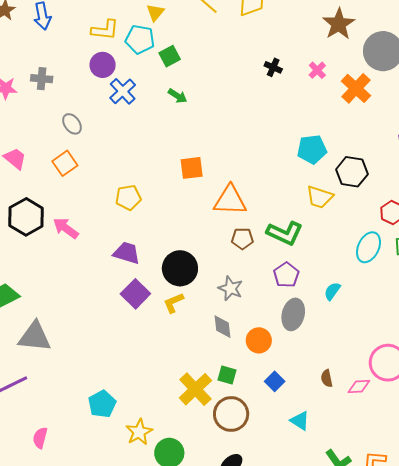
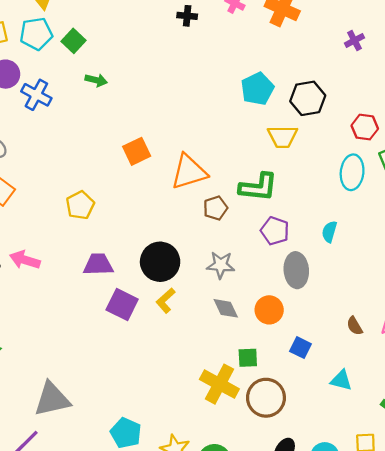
gray triangle: (35, 337) -> (52, 399), moved

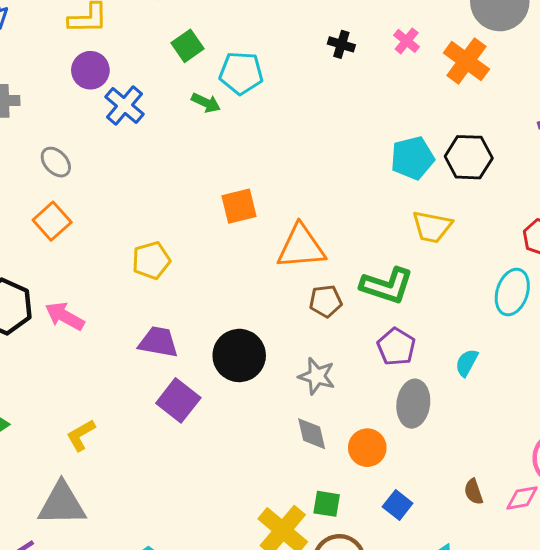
cyan pentagon: (36, 34) -> (241, 73), moved
black hexagon: (308, 98) -> (469, 157), moved
yellow L-shape: (166, 300) -> (81, 435), moved

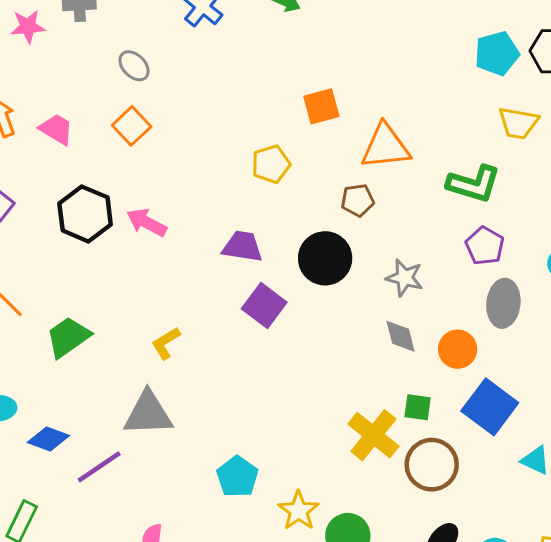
yellow pentagon: (151, 260) -> (271, 164), moved
brown pentagon: (326, 301) -> (358, 200), moved
blue square: (398, 505) -> (490, 407), size x1.8

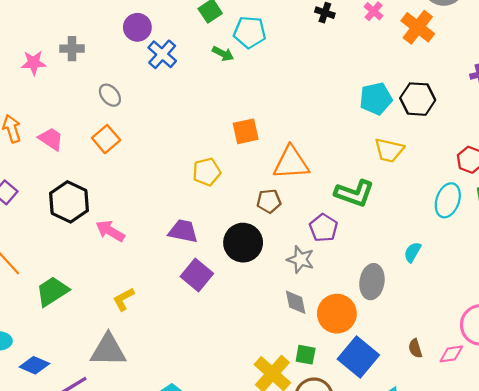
pink arrow: (147, 222) -> (110, 231), moved
purple pentagon: (485, 246) -> (323, 228), moved
orange circle: (458, 349) -> (337, 314), size x1.4

